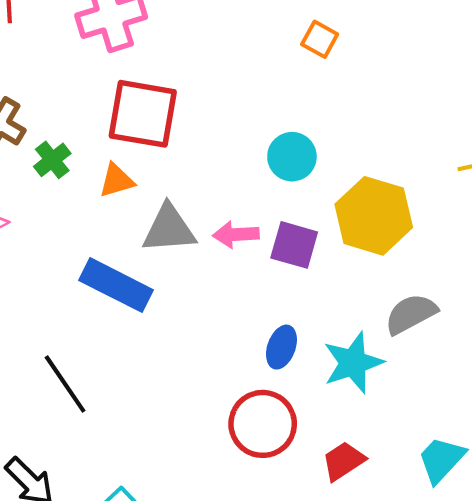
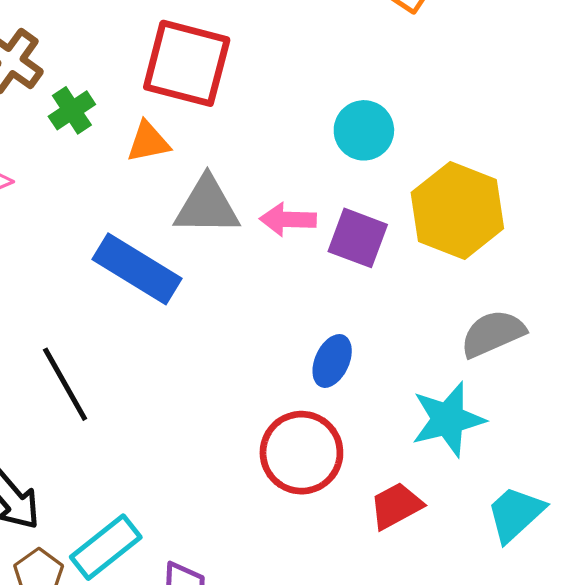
cyan star: (353, 363) -> (448, 419), moved

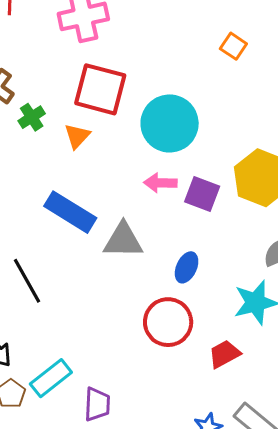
cyan circle: (364, 130) -> (170, 123), moved, size x1.6
orange triangle: (148, 142) -> (77, 136), turned -36
gray triangle: (207, 206) -> (123, 240), moved

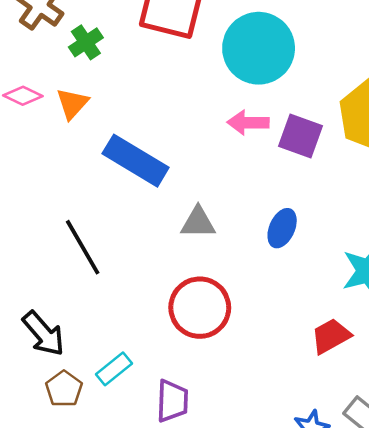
orange triangle: (77, 136) -> (72, 104), moved
gray triangle: (123, 240) -> (198, 222), moved, size x0.7
red circle: (168, 322) -> (200, 308), moved
cyan rectangle: (51, 378) -> (114, 369), size x0.7

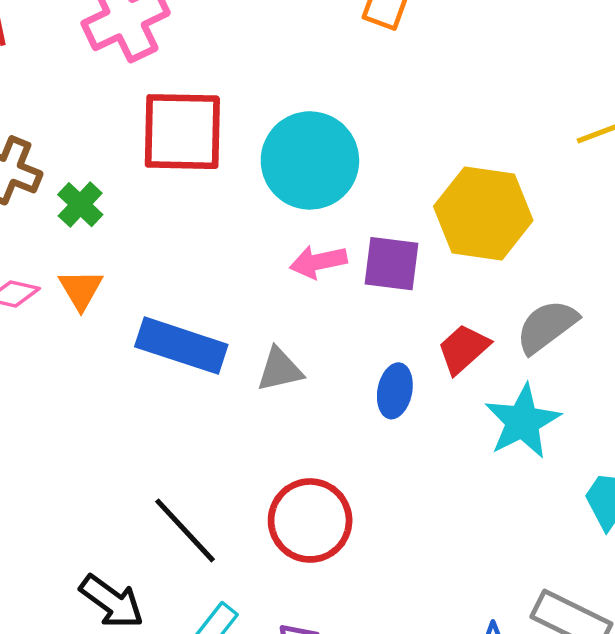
gray triangle: (198, 222) -> (280, 370), moved
black line: (83, 247) -> (185, 530), moved
red trapezoid: (331, 336) -> (463, 349), moved

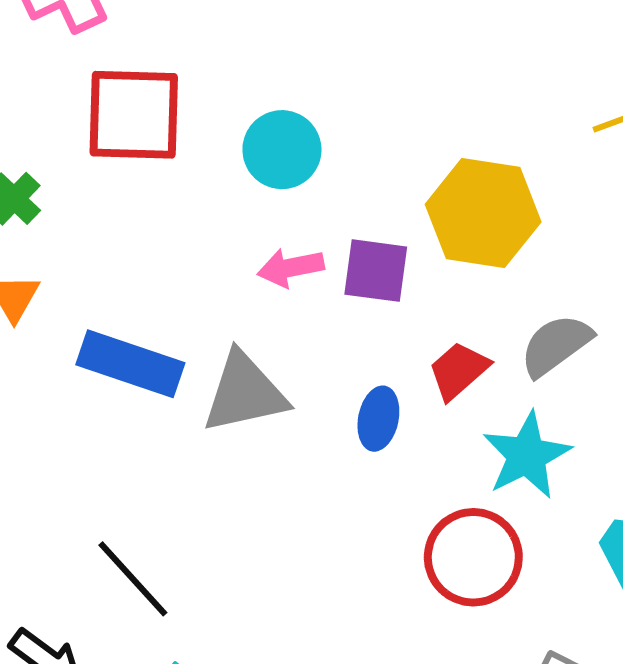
cyan circle: (310, 160) -> (282, 150), size x0.7
gray triangle: (280, 370) -> (245, 393), size x1.6
red circle: (310, 520) -> (473, 557), moved

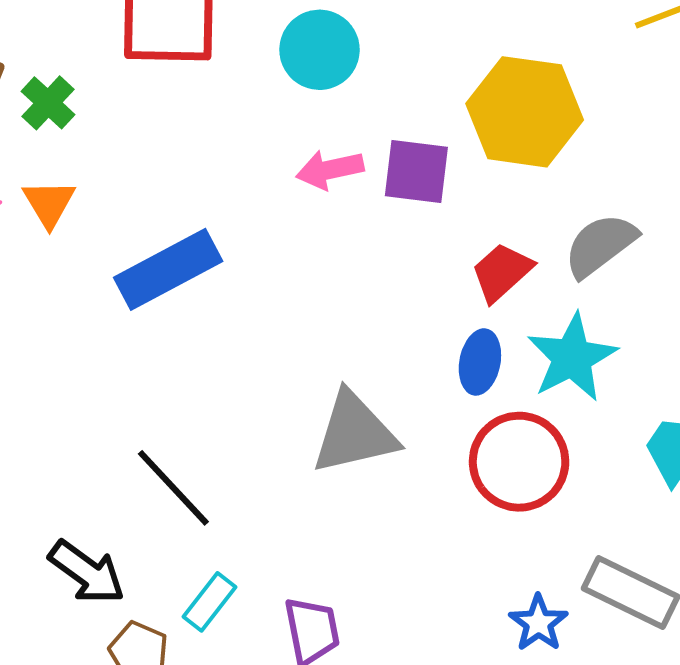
blue rectangle: (130, 364) -> (168, 269), turned -46
gray triangle: (245, 393) -> (354, 433), moved
blue ellipse: (378, 419) -> (480, 362), moved

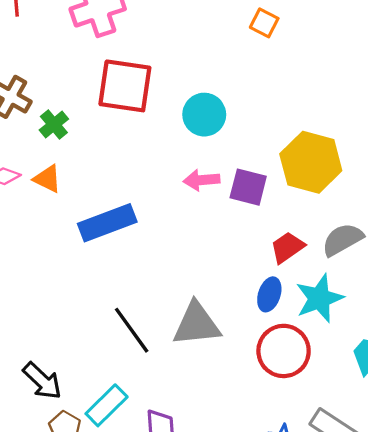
orange triangle: (49, 203) -> (47, 179), turned -40
black line: (173, 488) -> (132, 330), moved
cyan rectangle: (209, 602) -> (107, 405), size x1.4

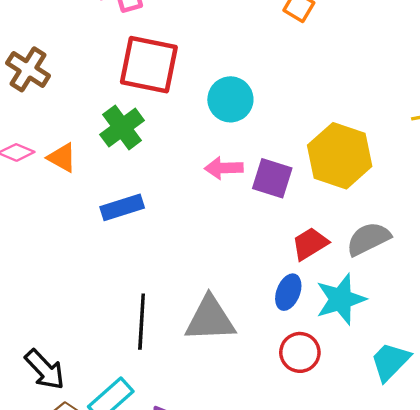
green cross: (54, 124) -> (122, 127), moved, size x1.4
blue rectangle: (107, 223) -> (122, 207), size x0.7
black line: (132, 330) -> (142, 322), turned 36
red circle: (284, 351) -> (300, 352), size x0.7

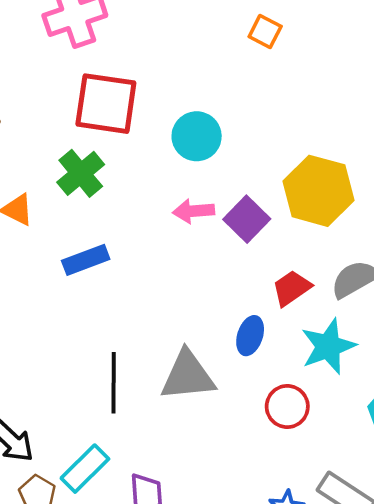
purple square: (272, 178) -> (247, 219), turned 30
blue ellipse: (288, 292) -> (250, 336), moved

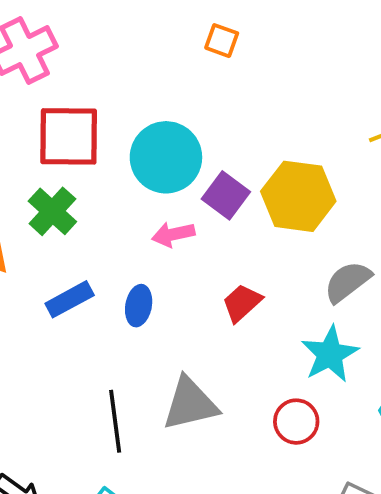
cyan circle: (197, 136) -> (166, 157), size x1.4
purple square: (247, 219) -> (226, 195), moved
red trapezoid: (292, 288) -> (242, 303), moved
blue ellipse: (250, 336) -> (139, 306), moved

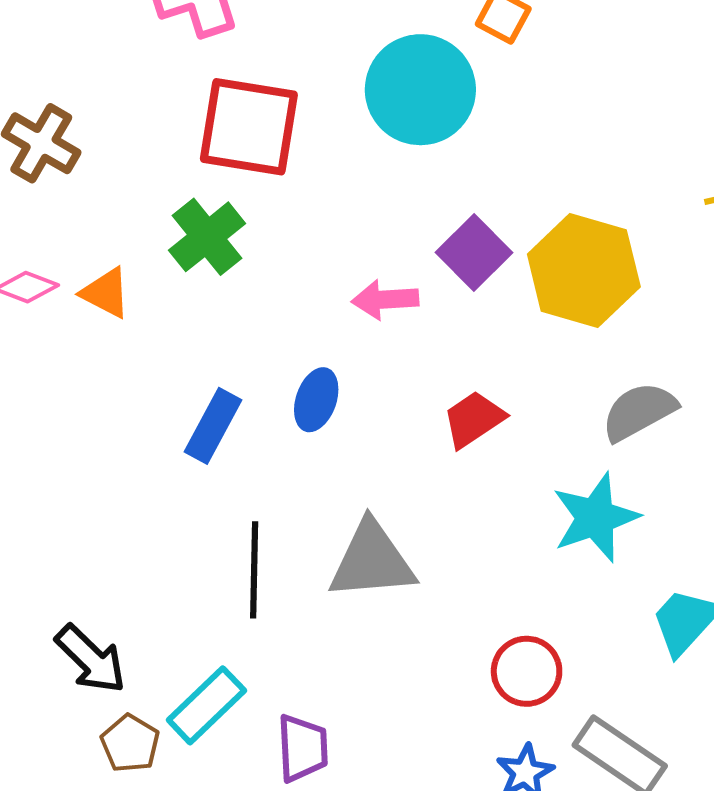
cyan circle: (166, 157) -> (420, 90), moved
blue rectangle: (70, 299) -> (213, 426), moved, turned -42
red circle: (296, 422) -> (527, 671), moved

